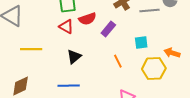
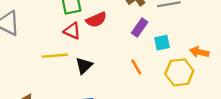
purple rectangle: (108, 29) -> (140, 28), moved
yellow line: (31, 49) -> (55, 56), moved

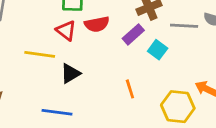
purple rectangle: (140, 28) -> (133, 34), moved
cyan square: (162, 43) -> (158, 50), moved, turned 35

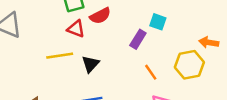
purple rectangle: (133, 34) -> (138, 39), moved
orange line: (130, 89) -> (151, 72), moved

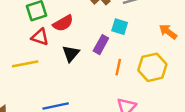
orange arrow: (209, 42) -> (168, 32), moved, turned 30
black triangle: (90, 64) -> (71, 53), moved
orange line: (151, 72) -> (118, 67), moved, turned 49

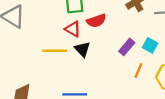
cyan square: (120, 27) -> (150, 45), moved
black triangle: (71, 53) -> (82, 49), moved, turned -35

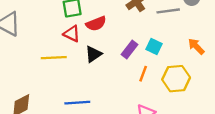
black triangle: (82, 49) -> (93, 54), moved, turned 42

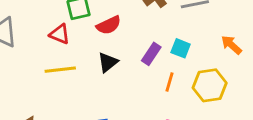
red triangle: (72, 34) -> (60, 34), moved

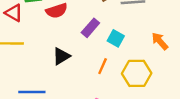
purple rectangle: (151, 54) -> (90, 28), moved
black triangle: (108, 62) -> (61, 56), moved

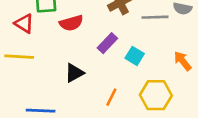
orange line: (103, 66) -> (111, 97), moved

